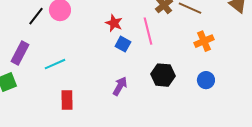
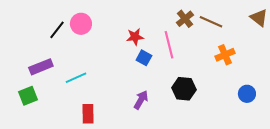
red star: (114, 23) -> (135, 37), turned -30
purple rectangle: (20, 53) -> (41, 67), turned 40
blue circle: (206, 80) -> (247, 94), moved

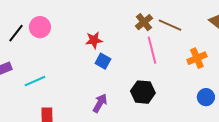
pink line: (169, 45) -> (152, 50), moved
orange cross: (225, 55) -> (197, 58), moved

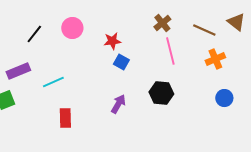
brown line: (170, 25) -> (204, 30), moved
pink circle: (40, 27) -> (72, 28), moved

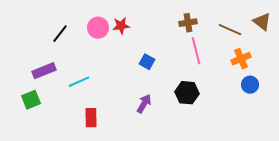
brown cross: (162, 23) -> (188, 23), turned 30
red star: (112, 41) -> (121, 26), moved
blue circle: (224, 98) -> (250, 85), moved

